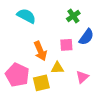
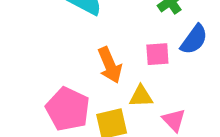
pink triangle: (82, 77) -> (174, 120), moved, turned -32

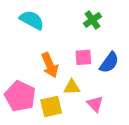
blue semicircle: (194, 39) -> (109, 63), moved

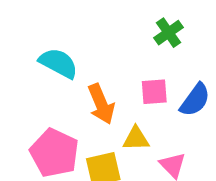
cyan semicircle: (32, 20) -> (58, 63), moved

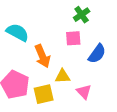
pink square: (154, 92) -> (73, 38), moved

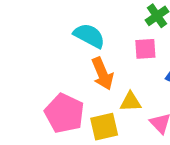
cyan semicircle: (17, 32) -> (89, 36), moved

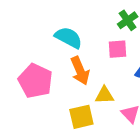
pink pentagon: (64, 113) -> (35, 81), moved

